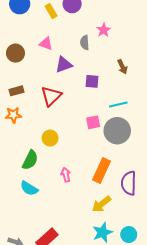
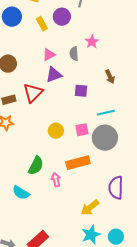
pink triangle: (46, 44) -> (49, 55), moved, turned -48
red triangle: (51, 96) -> (33, 93), moved
yellow circle: (50, 138) -> (56, 131), moved
green semicircle: (30, 160) -> (36, 166), moved
orange rectangle: (101, 171) -> (78, 163), moved, turned 50

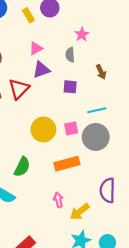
gray semicircle: (74, 54) -> (70, 55), moved
yellow circle: (56, 131) -> (43, 129), size x1.5
pink arrow: (56, 180) -> (58, 200), moved

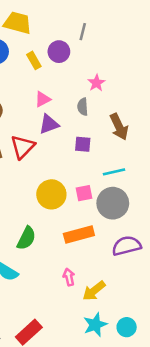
brown arrow: (101, 72) -> (119, 127), size x1.5
purple semicircle: (107, 190) -> (127, 246), moved, turned 75

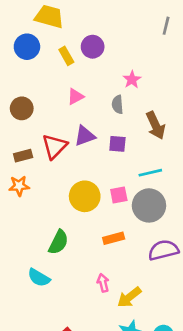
gray line: (83, 32) -> (166, 26), moved
purple triangle: (49, 124) -> (85, 136), moved
orange rectangle: (79, 234) -> (114, 238), size x0.7

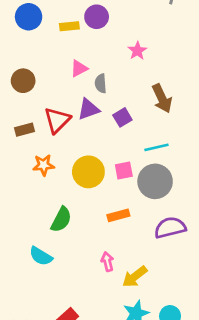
yellow rectangle: (66, 56) -> (69, 26), turned -66
gray semicircle: (117, 104) -> (101, 83), moved
purple square: (117, 144) -> (122, 117), turned -36
orange star: (19, 186) -> (44, 165), moved

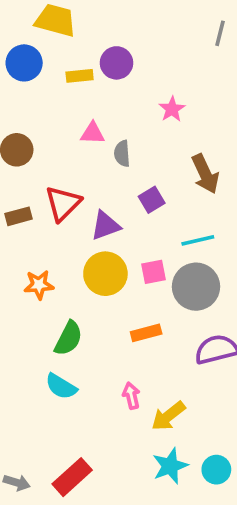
pink triangle: (79, 68) -> (92, 133), turned 30
purple triangle: (88, 109) -> (105, 226), moved
orange star: (44, 165) -> (39, 285), moved
cyan semicircle: (41, 256) -> (61, 386), moved

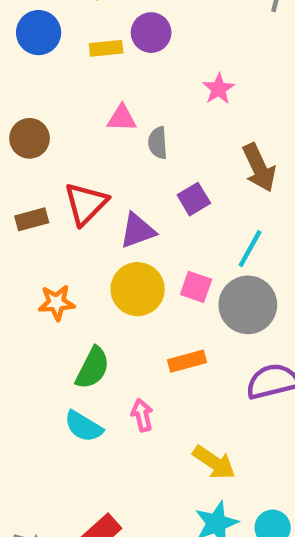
cyan line: (198, 240) -> (250, 249), turned -48
pink square: (153, 272) -> (196, 287), turned 30
pink arrow: (131, 396) -> (142, 415), moved
yellow arrow: (168, 416) -> (214, 462), turned -108

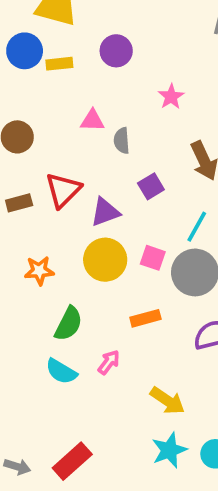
yellow rectangle: (106, 48) -> (59, 64), moved
pink arrow: (142, 415) -> (109, 362), turned 50

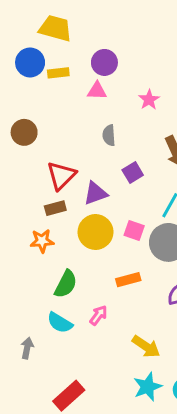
pink triangle: (92, 120) -> (97, 91), moved
brown rectangle: (19, 203) -> (55, 208), moved
gray arrow: (17, 467) -> (27, 348), moved, turned -96

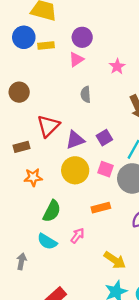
pink triangle: (97, 91) -> (76, 59), turned -35
purple square: (133, 173) -> (104, 138), moved
brown rectangle: (55, 208) -> (21, 147), moved

